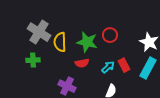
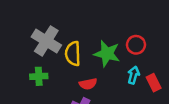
red semicircle: (82, 63) -> (88, 84), moved
cyan arrow: (108, 67) -> (133, 75), moved, turned -32

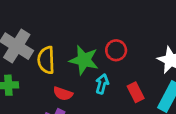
cyan arrow: (133, 75) -> (102, 84), moved
red semicircle: (88, 84) -> (63, 94), turned 30

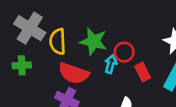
red circle: (116, 50) -> (124, 52), moved
red semicircle: (63, 94) -> (74, 73), size x1.6

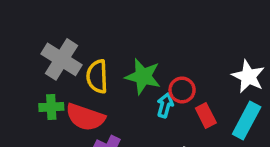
red semicircle: (74, 73) -> (85, 117), moved

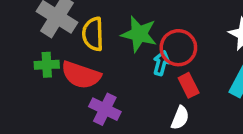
red circle: (182, 90) -> (178, 48), size x1.4
red rectangle: (206, 115) -> (189, 85), moved

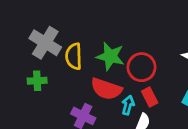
cyan arrow: (161, 63) -> (128, 105), moved
red semicircle: (81, 75) -> (106, 89), moved

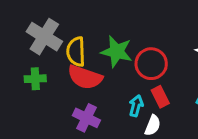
red semicircle: (106, 89) -> (85, 77), moved

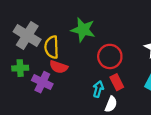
green star: (117, 52) -> (83, 30), moved
red semicircle: (85, 77) -> (59, 67), size x0.7
purple cross: (86, 118) -> (42, 82), moved

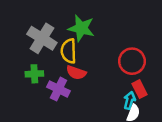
green star: (83, 30) -> (81, 28), moved
cyan arrow: (98, 89) -> (129, 100), moved

